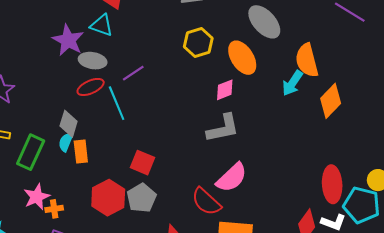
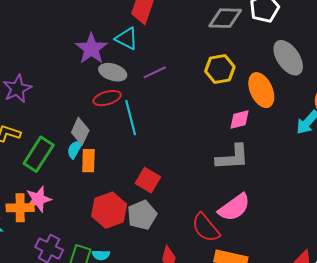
purple line: (133, 73) -> (155, 72), moved
orange cross: (54, 209) -> (20, 208), moved, size x1.5

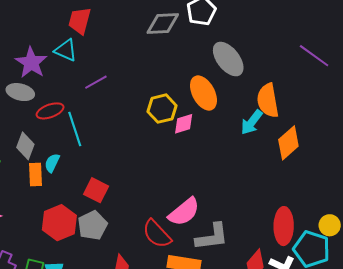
yellow hexagon: (220, 69) -> (162, 109), moved
gray ellipse: (113, 72) -> (20, 92), moved
cyan semicircle: (75, 149) -> (52, 163), moved
gray L-shape: (233, 157) -> (212, 237), moved

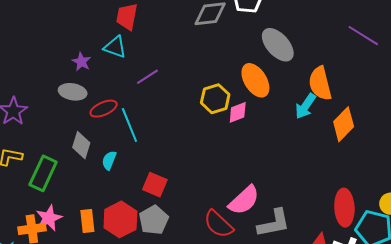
purple star: (31, 63) -> (81, 62), size x0.6
orange rectangle: (35, 175) -> (87, 221), moved

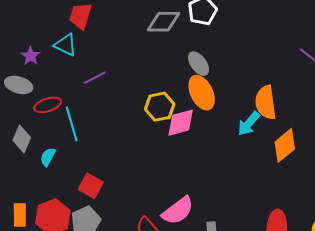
gray ellipse: (278, 45) -> (199, 64), moved, size x0.7
pink diamond: (238, 112) -> (181, 123), size x1.4

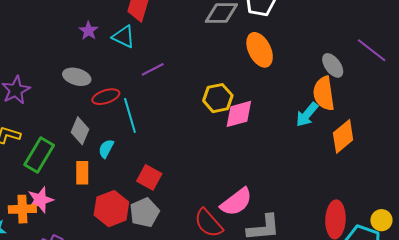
purple star: (31, 56) -> (88, 31), moved
gray ellipse: (199, 64) -> (333, 65), moved
orange ellipse: (202, 93) -> (260, 50), moved
orange rectangle: (20, 215) -> (82, 173), moved

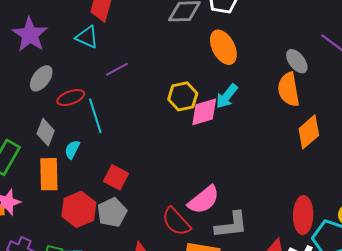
purple star: (88, 31) -> (30, 35), moved, size x1.8
gray ellipse: (77, 77) -> (41, 78), turned -68
cyan arrow: (307, 115) -> (227, 96), moved
orange rectangle: (82, 173) -> (49, 174), size x1.4

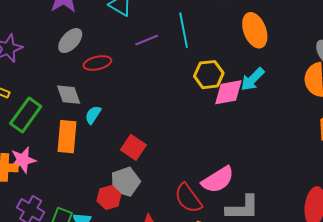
cyan line: (95, 116) -> (184, 30), moved
gray diamond: (46, 132) -> (69, 95), turned -48
red hexagon: (79, 209) -> (109, 197), moved, size x0.7

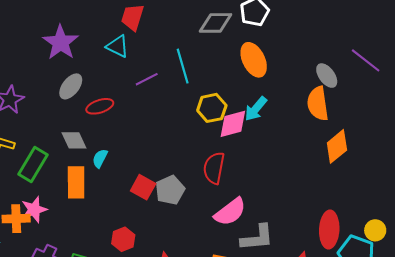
gray pentagon: (125, 182) -> (170, 190), moved
red semicircle: (188, 198) -> (214, 168), moved, turned 52

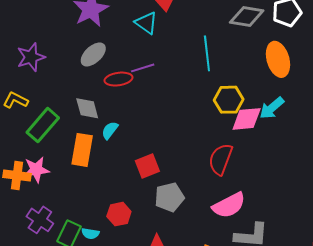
purple line: (147, 79) -> (143, 68), moved
red square: (143, 187) -> (147, 166), turned 30
gray pentagon: (170, 190) -> (169, 197), moved

